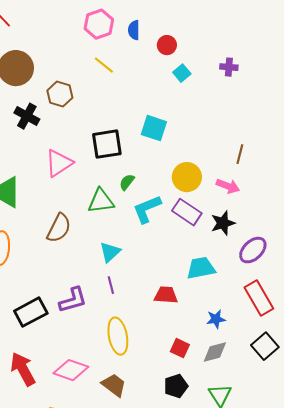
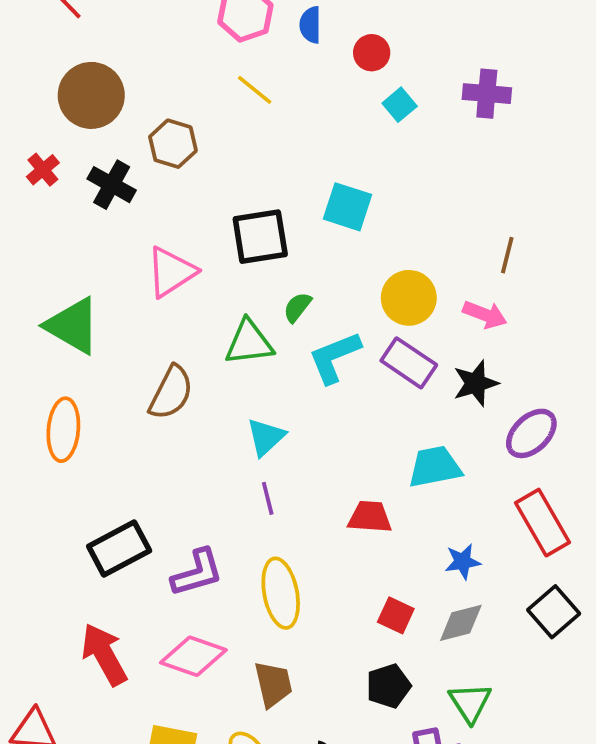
purple cross: (229, 67) -> (487, 94), size x1.4
purple L-shape: (73, 300) -> (197, 573), moved
brown trapezoid: (114, 385) -> (273, 684), turned 40

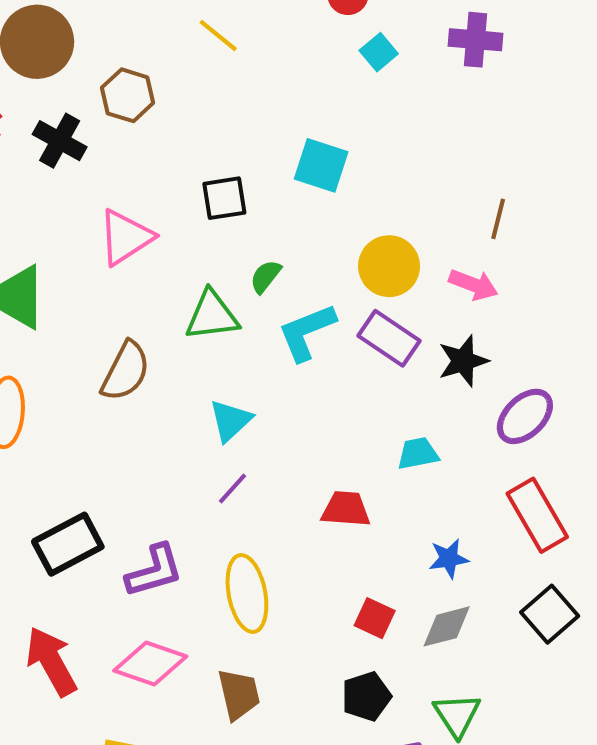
black square: (260, 237) -> (224, 198), size x0.7
cyan trapezoid: (435, 467) -> (418, 454), size x0.7
purple line: (268, 498) -> (233, 489), turned 56

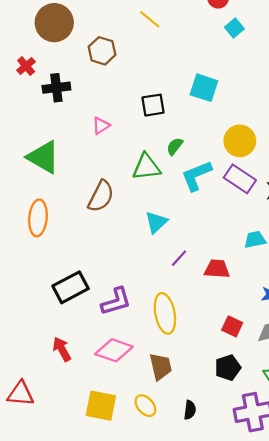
black cross: (60, 141) -> (56, 88), moved, turned -36
pink triangle: (126, 237) -> (101, 126), size x0.6
purple line: (233, 489) -> (179, 258), moved
red arrow: (51, 661) -> (62, 349), size x0.7

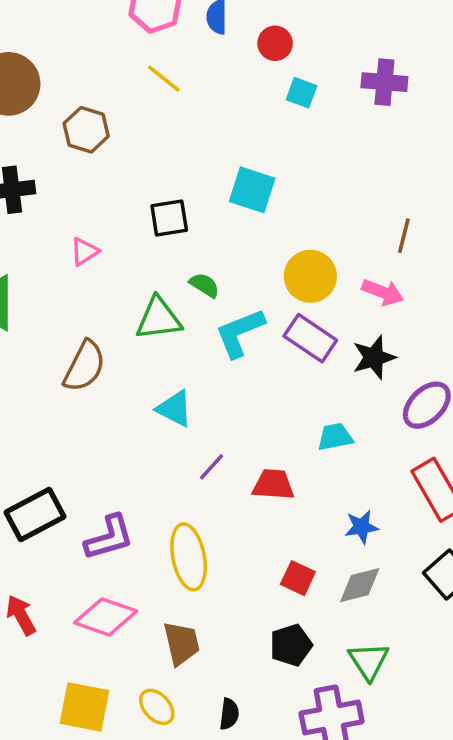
cyan square: (234, 28) -> (302, 93), turned -30
green semicircle: (175, 146) -> (204, 285), turned 84
cyan triangle: (156, 222) -> (174, 409), turned -50

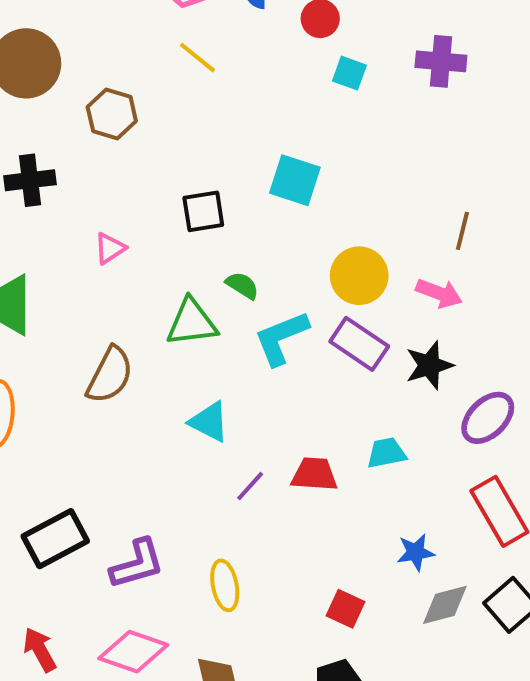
red trapezoid: (273, 485) -> (314, 474), moved
yellow ellipse: (189, 557) -> (225, 585), size x0.7
gray diamond: (360, 585) -> (445, 605), moved

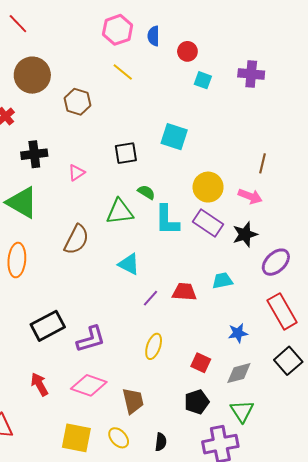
black cross: (30, 180) -> (34, 154), moved
cyan L-shape: (281, 338) -> (167, 220), turned -68
yellow ellipse: (225, 585) -> (154, 346), moved, turned 30
gray diamond: (445, 605) -> (239, 373), moved

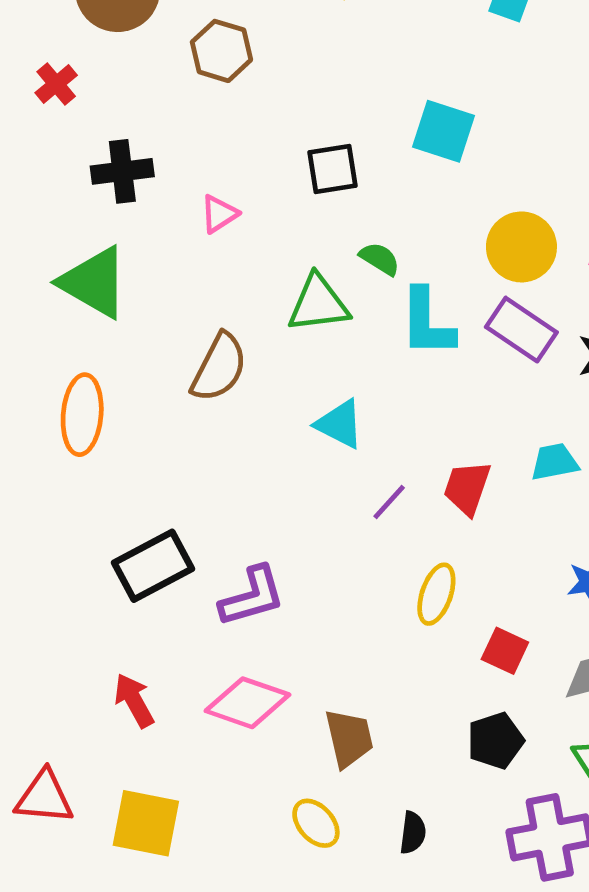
red trapezoid: (184, 292) -> (467, 488), turned -75
yellow ellipse: (154, 346) -> (436, 594), moved
yellow square: (76, 438) -> (146, 823), moved

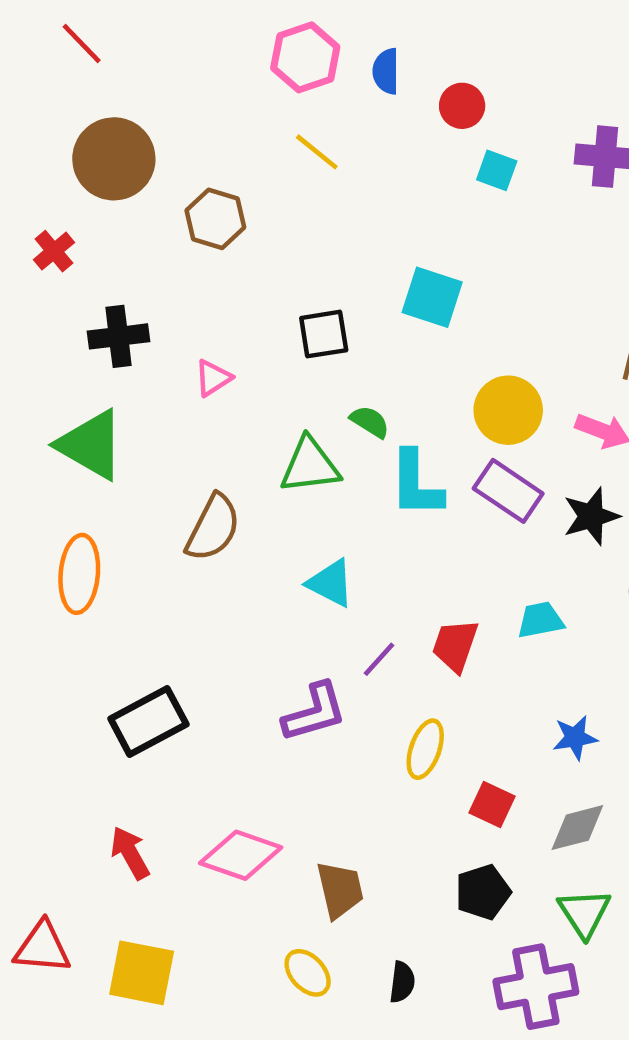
purple L-shape: (252, 596) -> (314, 712), moved

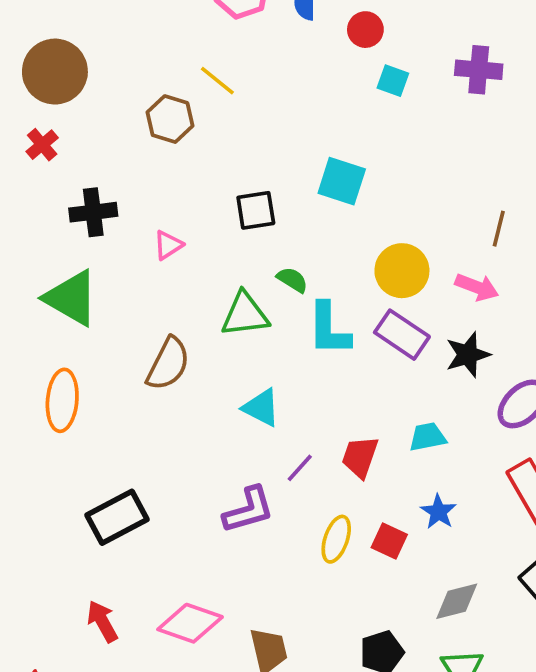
yellow line: (317, 152) -> (217, 81), moved
brown circle: (114, 159) -> (55, 72), moved
blue star: (575, 738) -> (438, 512), moved, turned -30
red square: (492, 804) -> (389, 541), moved

